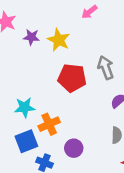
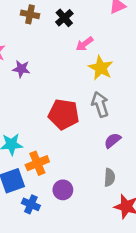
yellow star: (59, 40) -> (101, 68), moved

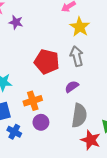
purple semicircle: (113, 141) -> (72, 87), moved
orange cross: (37, 163) -> (33, 101), moved
gray semicircle: (109, 177) -> (79, 115), size x1.6

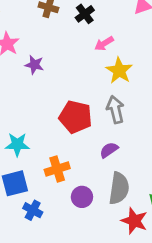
purple circle: (41, 122) -> (82, 197), moved

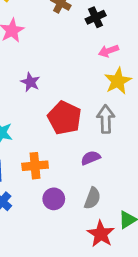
purple star: (34, 65) -> (30, 82), moved
gray semicircle: (119, 188) -> (92, 198), size x0.7

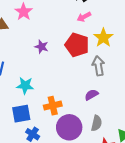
pink arrow: (109, 51) -> (84, 17), moved
red pentagon: (64, 118) -> (77, 45), moved
purple circle: (54, 199) -> (69, 127), size x1.6

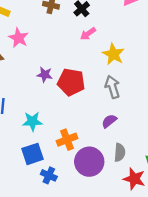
red pentagon: (77, 45) -> (71, 82), moved

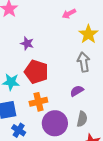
red pentagon: (71, 82) -> (36, 72), moved

